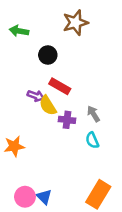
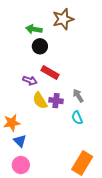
green arrow: (19, 31) -> (34, 29), moved
yellow semicircle: (48, 105) -> (40, 101), moved
blue triangle: (44, 197) -> (20, 141), moved

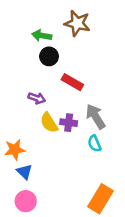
brown star: (63, 19) -> (77, 23), turned 30
red rectangle: (50, 72) -> (72, 82), moved
gray arrow: (78, 96) -> (96, 117), size x1.5

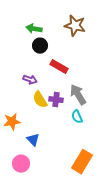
brown star: (77, 23) -> (75, 26), moved
blue triangle: (24, 172) -> (33, 140), moved

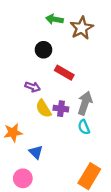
brown star: (75, 26) -> (82, 28), turned 30
green arrow: (34, 29) -> (54, 19), moved
gray arrow: (78, 95) -> (85, 103), turned 50

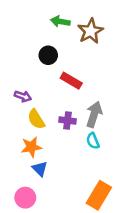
purple arrow: (33, 87) -> (23, 96), moved
yellow semicircle: (44, 109) -> (36, 119), moved
orange star: (13, 133) -> (31, 147), moved

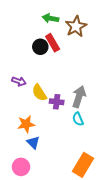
red rectangle: (71, 81) -> (53, 43), moved, turned 30
yellow semicircle: (36, 119) -> (39, 93), moved

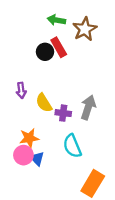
purple arrow: (19, 81) -> (21, 90), turned 64
cyan semicircle: (78, 119) -> (72, 146), moved, size x1.5
pink circle: (21, 167) -> (23, 155), moved

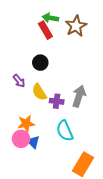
red rectangle: (59, 47) -> (45, 30), moved
black circle: (45, 52) -> (40, 63), moved
purple arrow: (21, 90) -> (19, 81), turned -32

